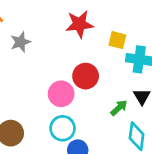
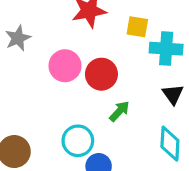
pink circle: (61, 94) -> (65, 66), moved
green arrow: (119, 108) -> (119, 111), moved

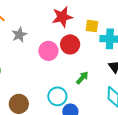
red circle: (101, 74) -> (70, 44), moved

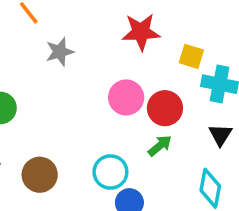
red circle: (70, 44) -> (165, 108), moved
pink circle: (48, 51) -> (126, 97), moved

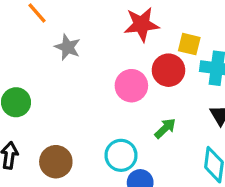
gray star: (60, 52) -> (68, 47), turned -30
red circle: (165, 108) -> (168, 70), moved

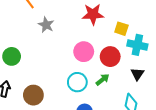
red circle: (168, 70) -> (110, 57), moved
cyan circle: (121, 155) -> (77, 82), moved

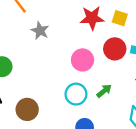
yellow square: (121, 29) -> (120, 18), moved
red circle: (110, 57) -> (115, 49), moved

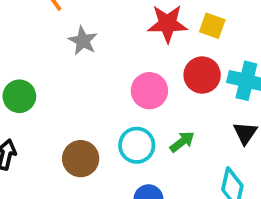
brown circle: (27, 109) -> (81, 159), moved

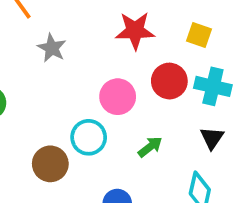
yellow square: (212, 26) -> (199, 35), moved
cyan circle: (137, 145) -> (89, 137), moved

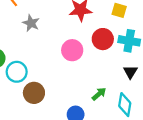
cyan circle: (89, 137) -> (17, 72), moved
green arrow: (150, 147) -> (99, 94), moved

